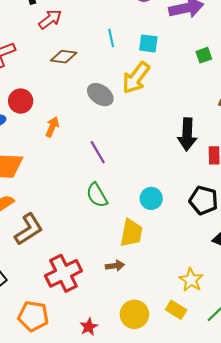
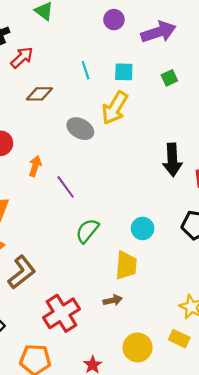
green square: (204, 55) -> (169, 78), moved
purple line: (98, 152) -> (66, 187), moved
green semicircle: (97, 195) -> (87, 231), turned 75

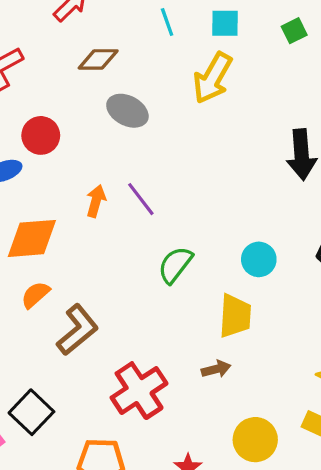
gray ellipse: (80, 129) -> (127, 111), moved
orange arrow: (35, 166) -> (96, 201), moved

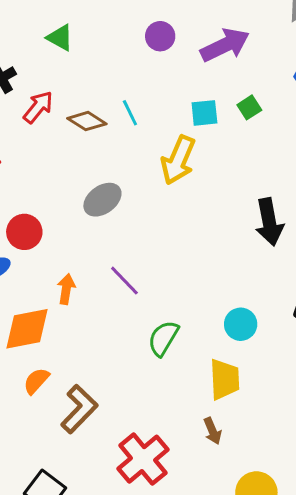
cyan square: (225, 23) -> (204, 113), moved
brown diamond: (98, 59) -> (87, 121), moved, turned 39
gray ellipse: (127, 111) -> (102, 200), turned -57
orange arrow: (96, 201) -> (66, 289), moved
brown arrow: (216, 369) -> (212, 431), turned 88

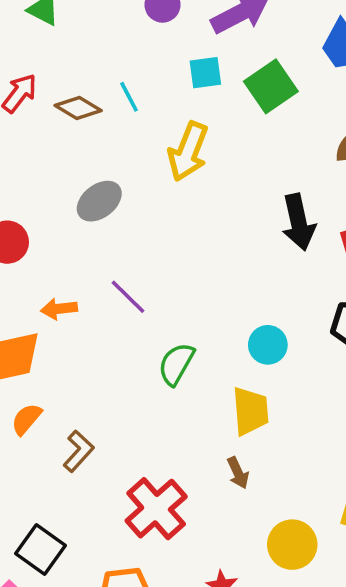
green square: (249, 107) -> (271, 86), size x1.8
cyan square: (204, 113) -> (205, 73), moved
orange arrow: (66, 289) -> (59, 309), turned -104
brown L-shape: (79, 409) -> (79, 451), size x0.7

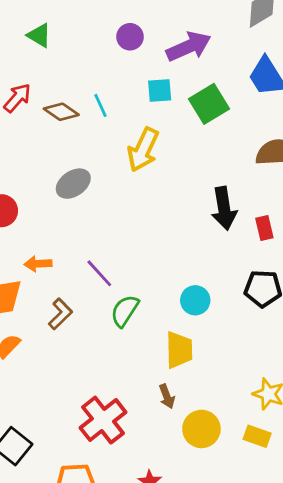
purple line: (128, 297) -> (99, 273), moved
brown L-shape: (79, 451) -> (60, 314), moved
yellow circle: (292, 545) -> (201, 429), moved

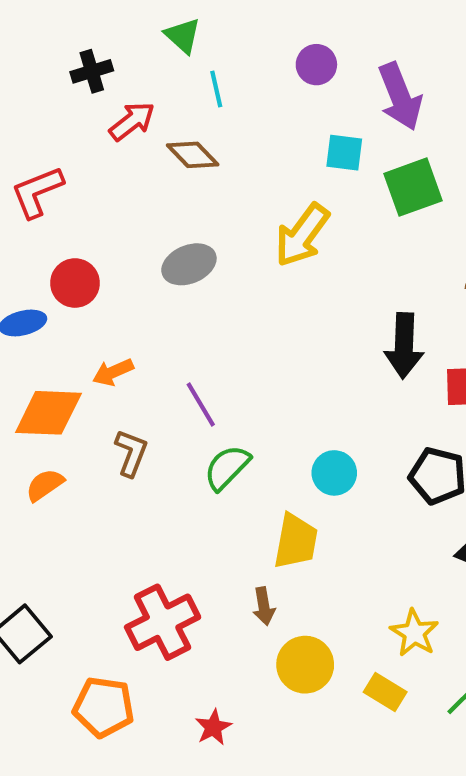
purple arrow: (189, 47) -> (400, 96), turned 81
cyan line: (101, 105) -> (216, 89), moved
orange arrow: (38, 264) -> (113, 372), turned -32
brown L-shape: (60, 314) -> (131, 453), turned -36

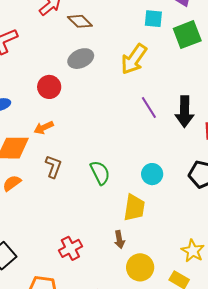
gray ellipse: (189, 264) -> (81, 59), moved
red circle: (75, 283) -> (49, 87), moved
purple line: (201, 404) -> (149, 108), moved
green semicircle: (227, 467) -> (100, 173), turned 110
red cross: (163, 622) -> (70, 248), size x0.7

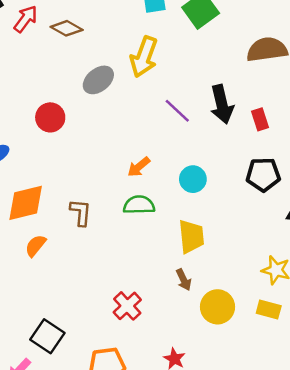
gray ellipse: (81, 59) -> (98, 80), moved
orange arrow: (44, 128) -> (139, 167), moved
green semicircle: (100, 173) -> (139, 205), turned -50
cyan circle: (152, 174) -> (193, 179), moved

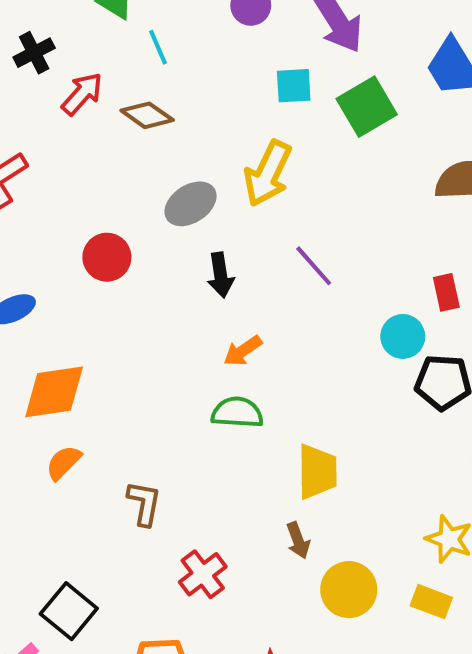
black arrow: (222, 104) -> (221, 275), moved, size x0.7
cyan circle: (193, 179) -> (403, 336), moved
brown L-shape: (81, 212) -> (144, 503), moved

